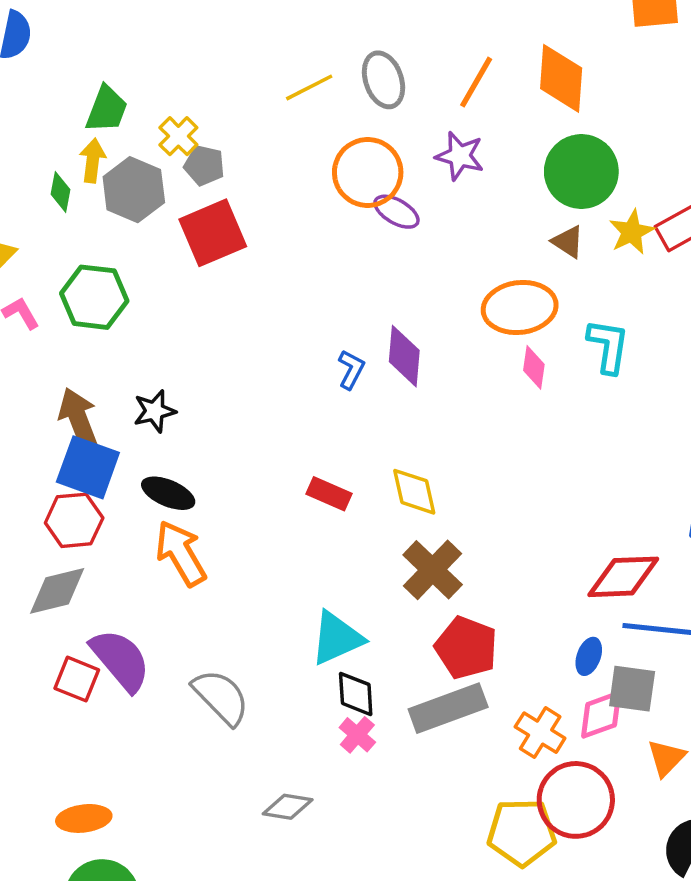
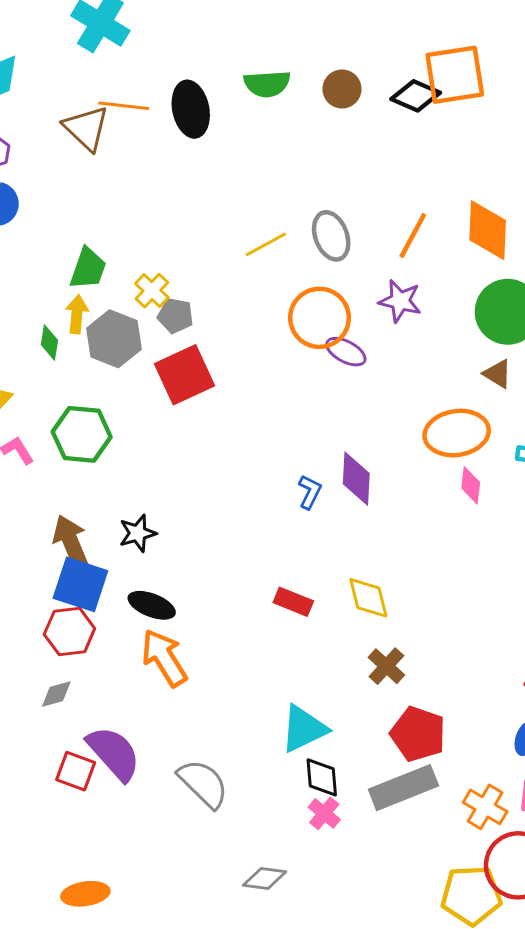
brown cross: (433, 570) -> (386, 666), size x0.7
gray diamond: (57, 591) -> (56, 694), size x0.6

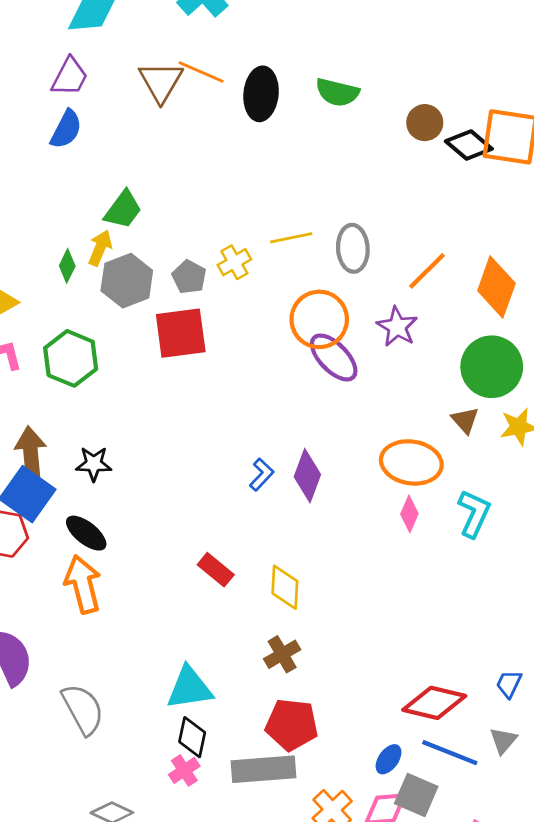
brown circle: (342, 89) -> (425, 123), moved
yellow cross: (152, 291) -> (234, 262), moved
purple ellipse: (346, 352) -> (334, 357), size x1.4
red pentagon: (418, 734) -> (292, 725), turned -30

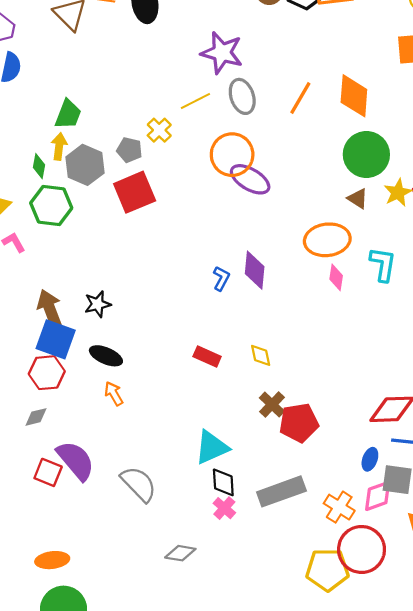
purple star: (397, 327) -> (222, 53), moved, size x1.4
green hexagon: (71, 358) -> (51, 206), moved
orange arrow: (83, 584) -> (114, 394), size x0.6
yellow diamond: (285, 587) -> (261, 355), size x0.7
red pentagon: (292, 725) -> (299, 423), moved

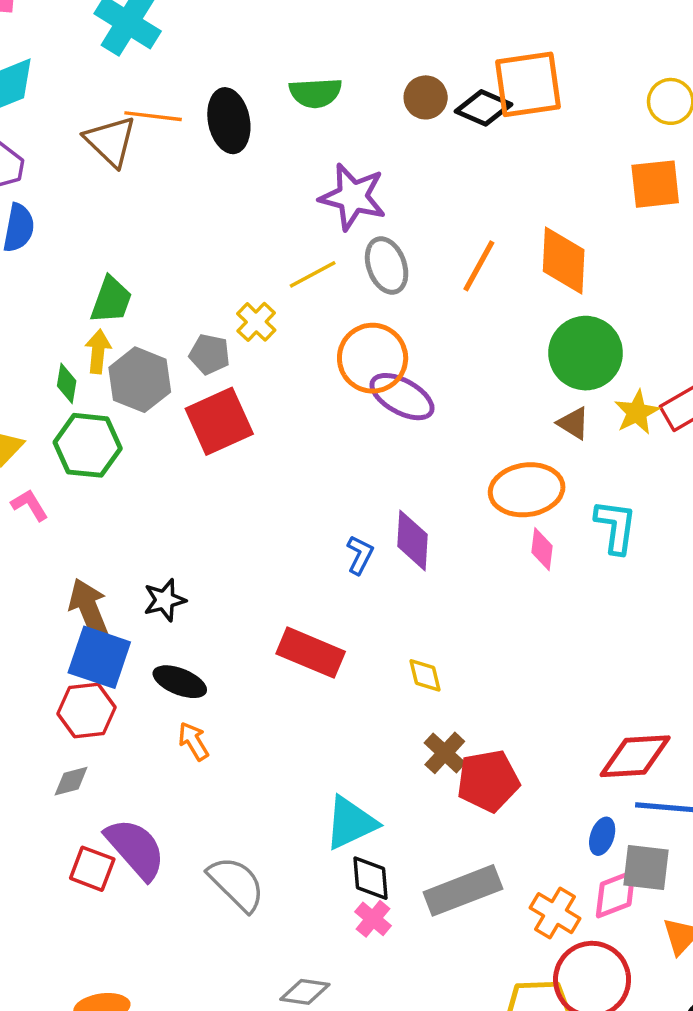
red rectangle: (207, 356) -> (311, 653), moved, size x1.5

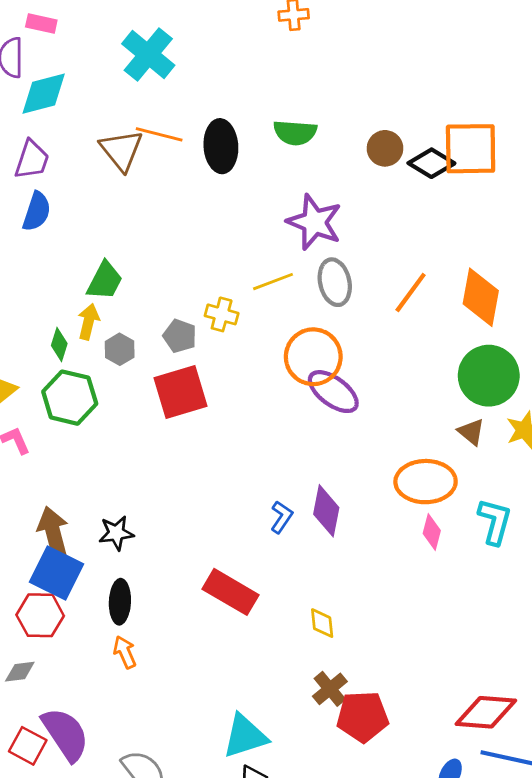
yellow cross: (256, 322) -> (222, 314), turned -36
gray hexagon: (140, 380) -> (120, 349), size x0.6
black ellipse: (180, 682) -> (120, 602), turned 63

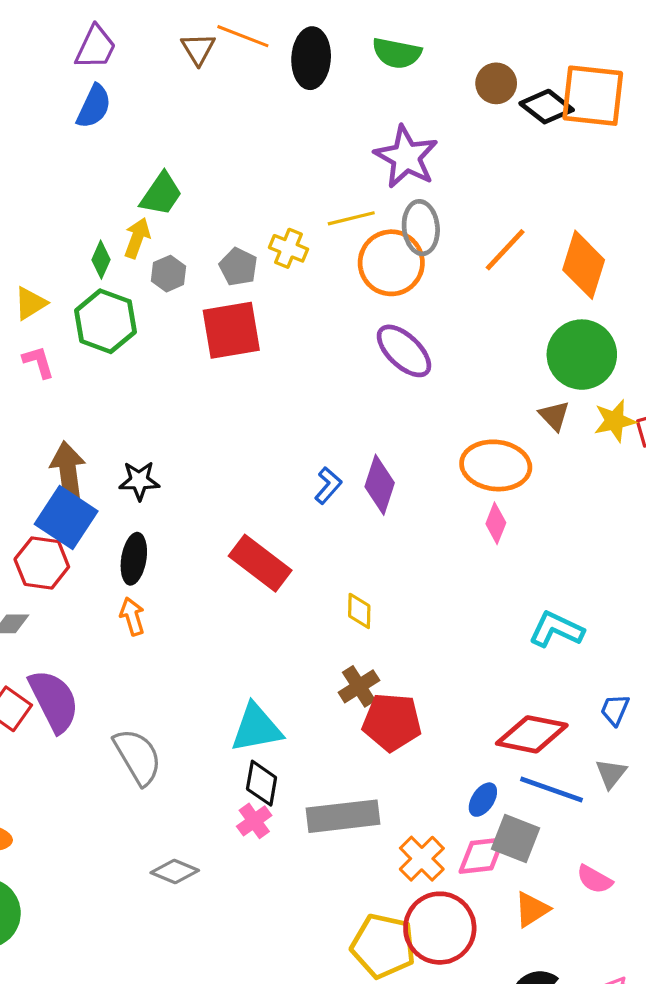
brown triangle: (121, 150) -> (198, 49), size x0.7
orange circle: (313, 357) -> (391, 263), moved
cyan L-shape: (495, 521) -> (556, 629), moved, turned -87

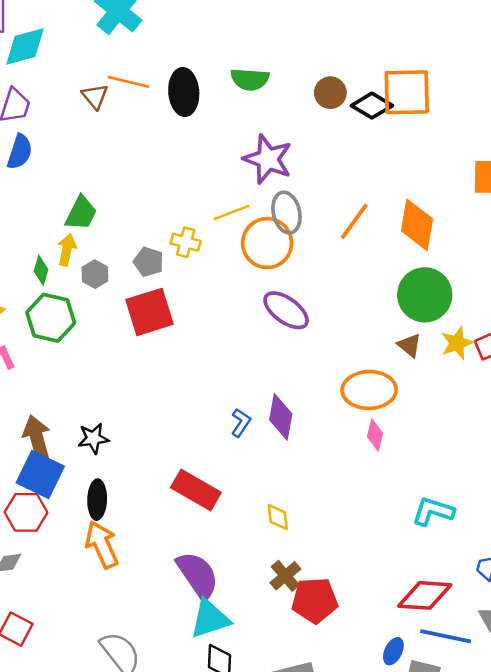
orange arrow: (132, 616) -> (102, 545), size x1.6
purple semicircle: (54, 701) -> (198, 575), moved

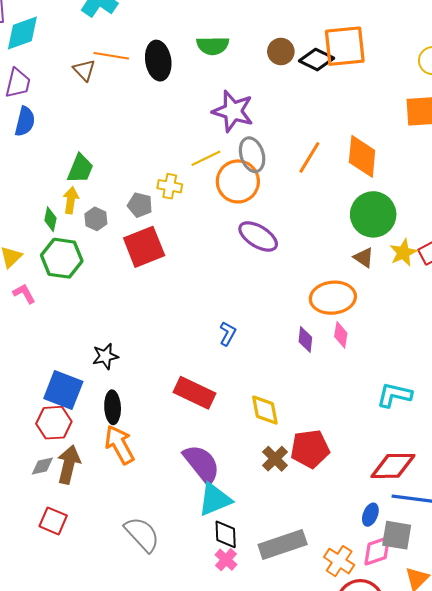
purple diamond: (281, 417) -> (305, 339), moved, size x0.7
brown arrow: (37, 438) -> (69, 464), moved, turned 33
yellow diamond: (278, 517) -> (265, 410), size x1.4
red pentagon: (315, 600) -> (310, 449), moved

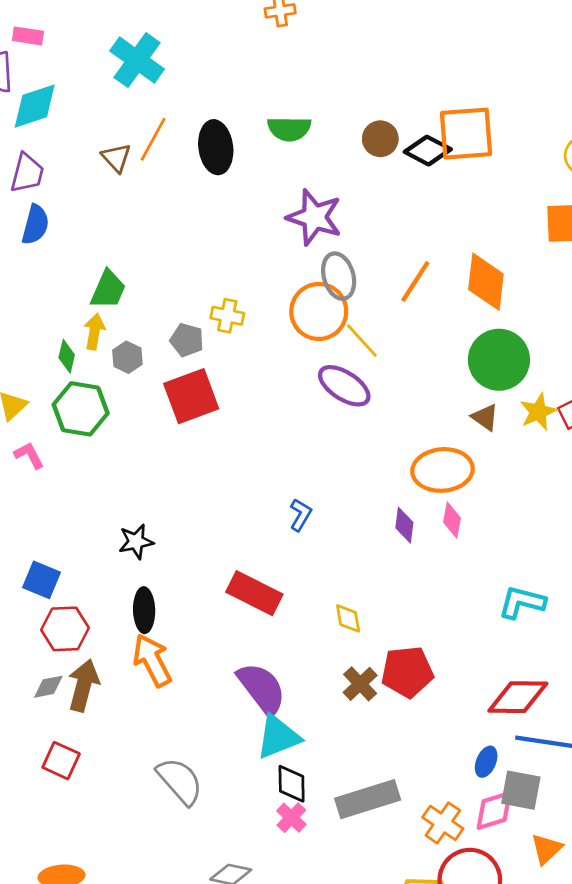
orange line: (111, 56) -> (153, 139), turned -72
yellow line: (206, 158) -> (362, 341), moved, turned 72
blue square: (63, 390) -> (42, 580), moved, size x0.7
yellow diamond: (265, 410) -> (348, 618), size x0.7

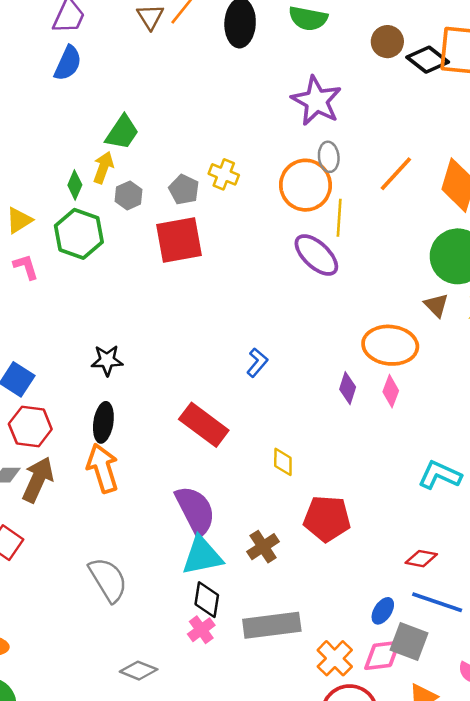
gray ellipse: (339, 276) -> (329, 157), size x0.7
yellow line: (362, 341) -> (339, 218), turned 36
brown cross: (360, 684) -> (263, 547), moved
red diamond: (518, 697) -> (421, 559), size x0.6

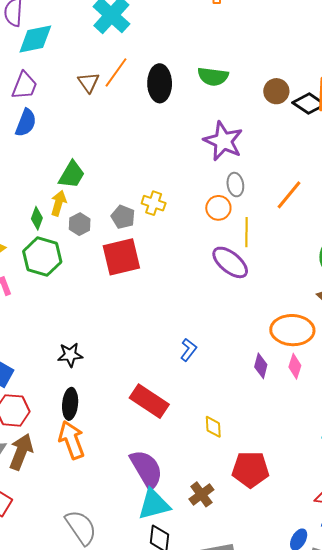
orange circle: (305, 185) -> (218, 208), size x0.6

